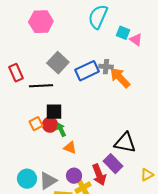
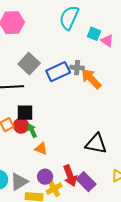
purple rectangle: (113, 164) -> (86, 182), moved

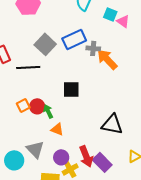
blue rectangle: (58, 72) -> (74, 39), moved
black square: (25, 113) -> (71, 89), moved
gray triangle: (19, 182) -> (35, 149), moved, turned -42

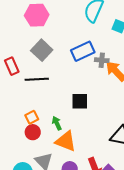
gray square: (45, 44) -> (42, 50), moved
red circle: (37, 106) -> (33, 132), moved
orange triangle: (57, 129) -> (66, 141), size x1.6

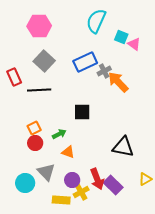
gray cross: (102, 60) -> (104, 71), turned -32
green arrow: (57, 123) -> (59, 134), turned 88
orange triangle: (66, 141) -> (68, 152), size x0.6

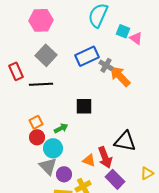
gray cross: (104, 71) -> (106, 65), turned -32
orange triangle: (68, 152) -> (89, 160), moved
red arrow: (97, 179) -> (105, 157), moved
purple circle: (72, 180) -> (64, 174), moved
cyan circle: (25, 183) -> (53, 148), moved

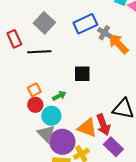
orange triangle: (89, 160) -> (87, 128), size x1.5
purple circle: (64, 174) -> (62, 142), size x1.6

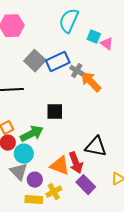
gray square: (44, 23) -> (35, 61), moved
green arrow: (59, 96) -> (32, 134), size x1.6
purple circle: (62, 142) -> (35, 180), size x0.6

